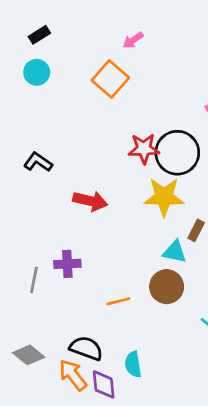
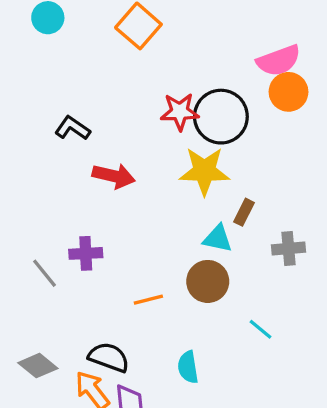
black L-shape: (38, 162) -> (73, 128), moved
gray line: (34, 280) -> (45, 273), turned -50
cyan semicircle: (133, 364) -> (188, 367), moved

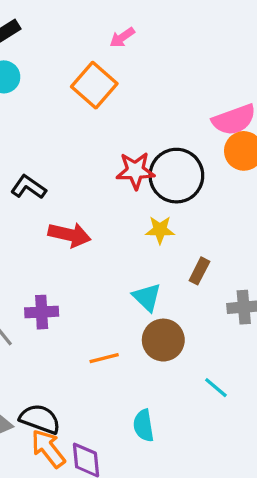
yellow star: (204, 171) -> (160, 230), size x0.6
cyan triangle: (218, 239) -> (147, 297), moved, turned 32
black semicircle: (109, 357) -> (40, 419), moved

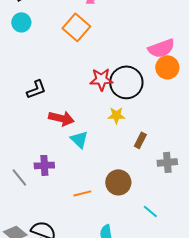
black L-shape: (28, 187) -> (36, 89), turned 125
cyan triangle: (147, 297) -> (79, 139), moved

